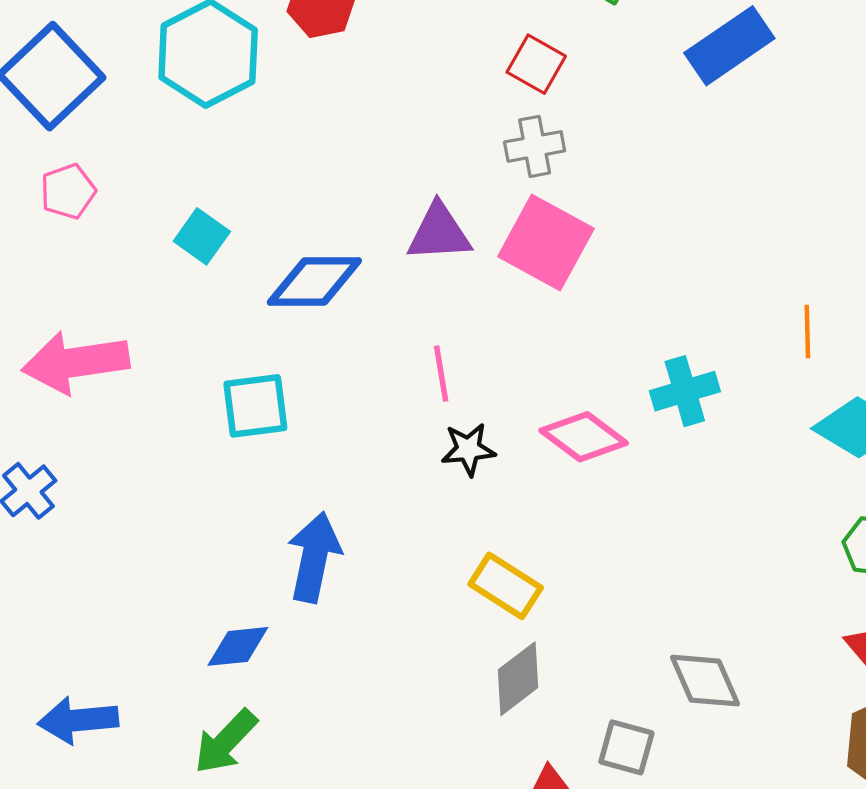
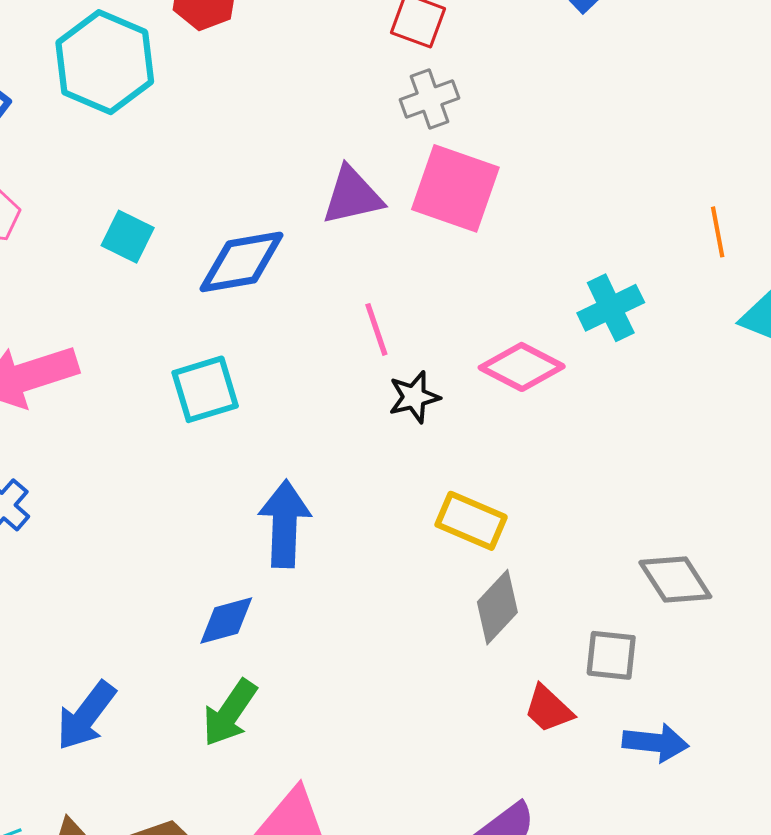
blue arrow: (78, 720) -> (86, 716), turned -38

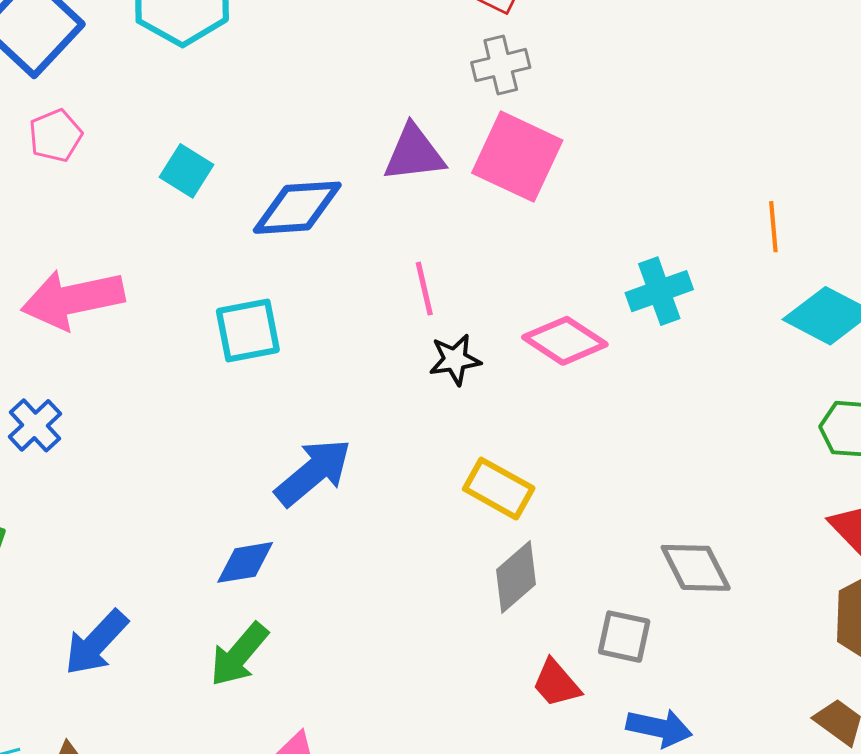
blue arrow: (285, 524) -> (313, 472), turned 42

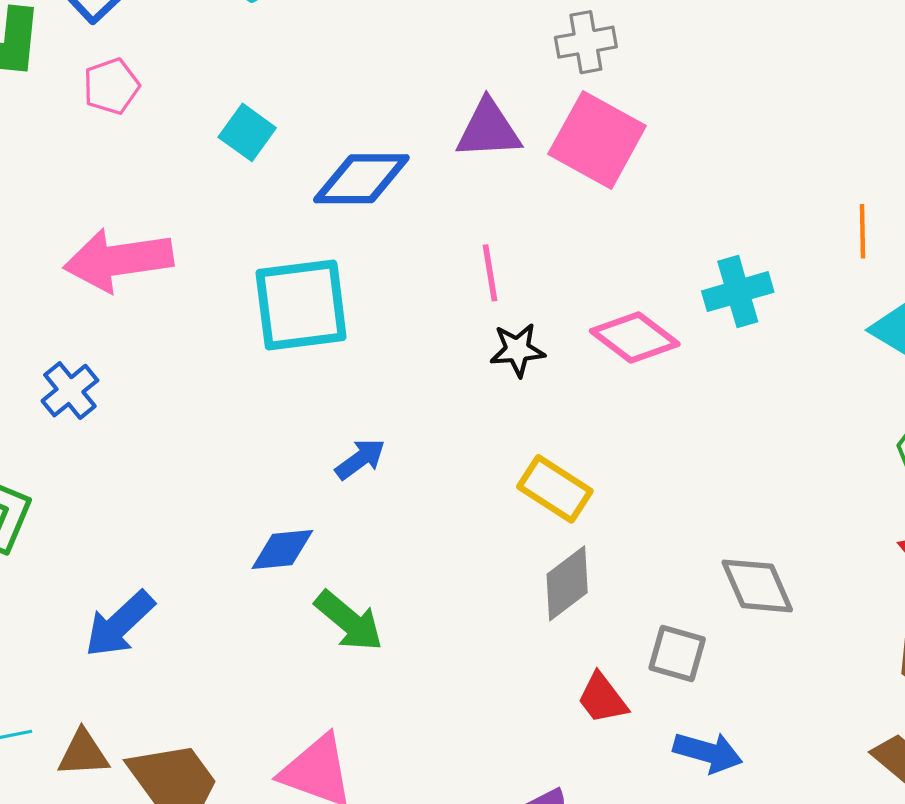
cyan square: (248, 331) -> (301, 305), size x1.4
blue arrow: (313, 472) -> (360, 459), size x0.6
green arrow: (239, 655) -> (349, 621), moved, turned -94

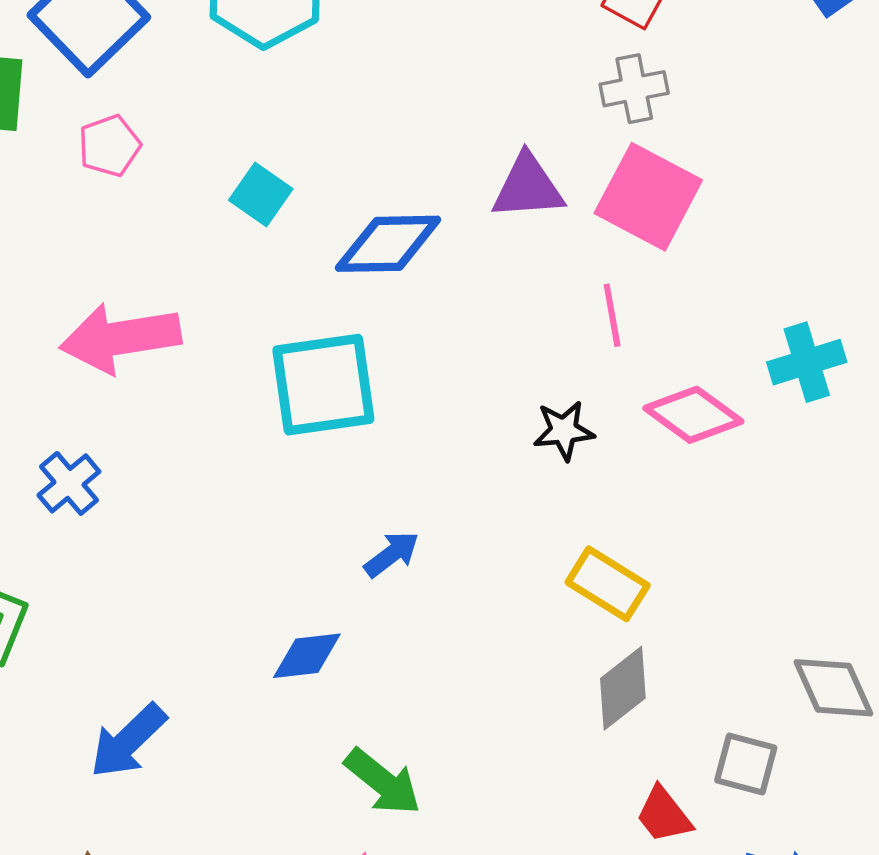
pink line: (490, 273) -> (612, 315), moved
green arrow: (349, 621) -> (383, 782), moved

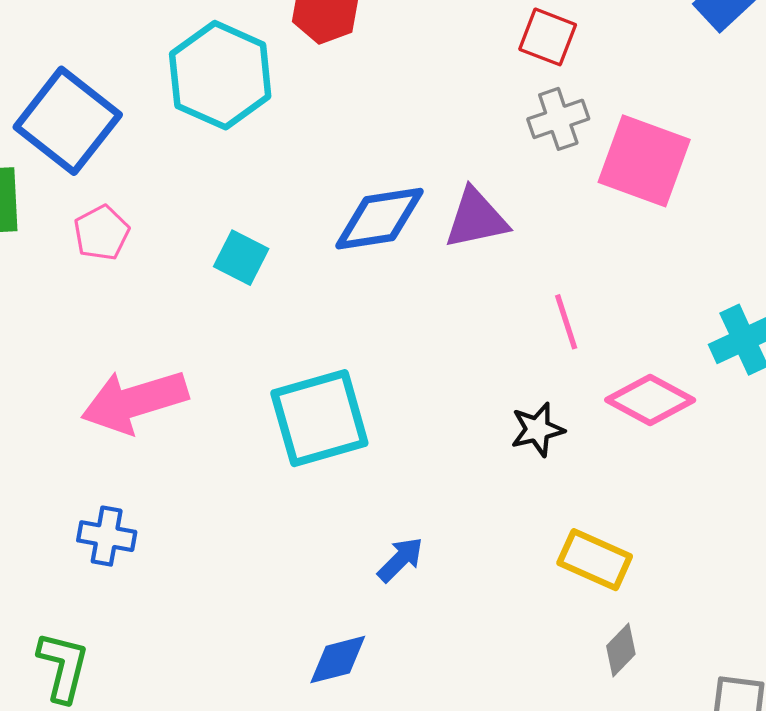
pink square: (648, 197) -> (644, 161), moved
blue diamond: (388, 244) -> (379, 219), moved
blue cross: (69, 483) -> (107, 536), turned -32
gray diamond: (623, 688) -> (621, 650), size x0.7

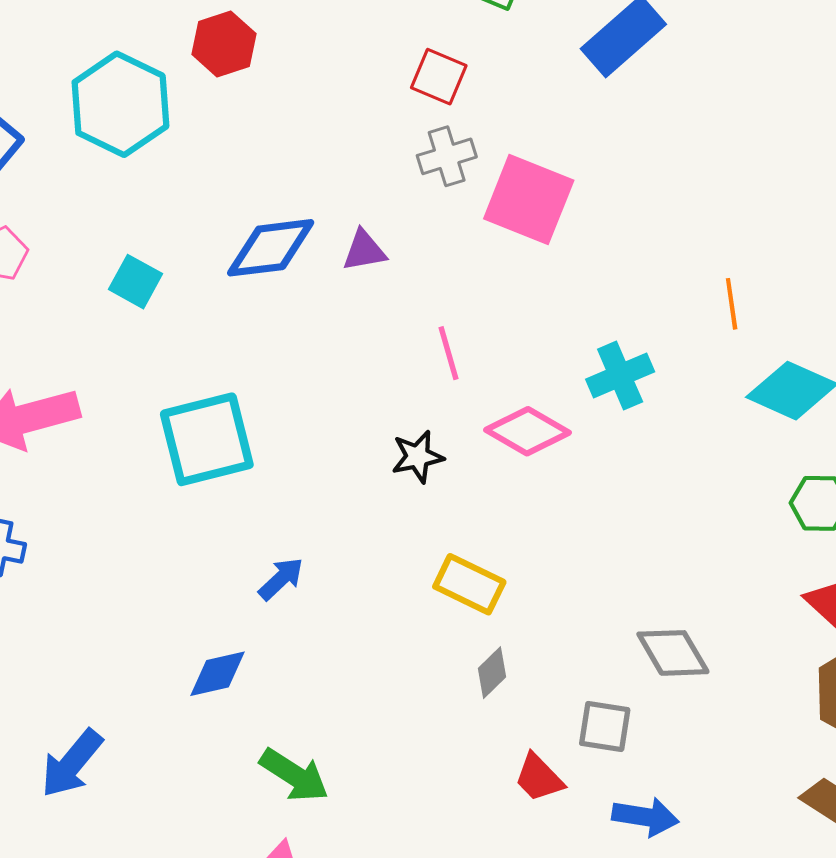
purple triangle: (476, 219) -> (364, 251), size x0.7

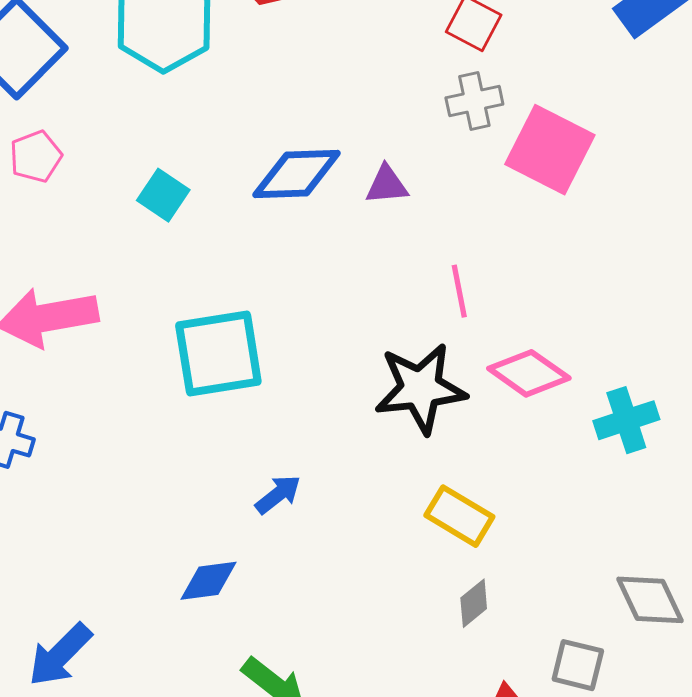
cyan cross: (620, 376) -> (626, 420), moved
black star: (418, 457) -> (420, 388), size x1.8

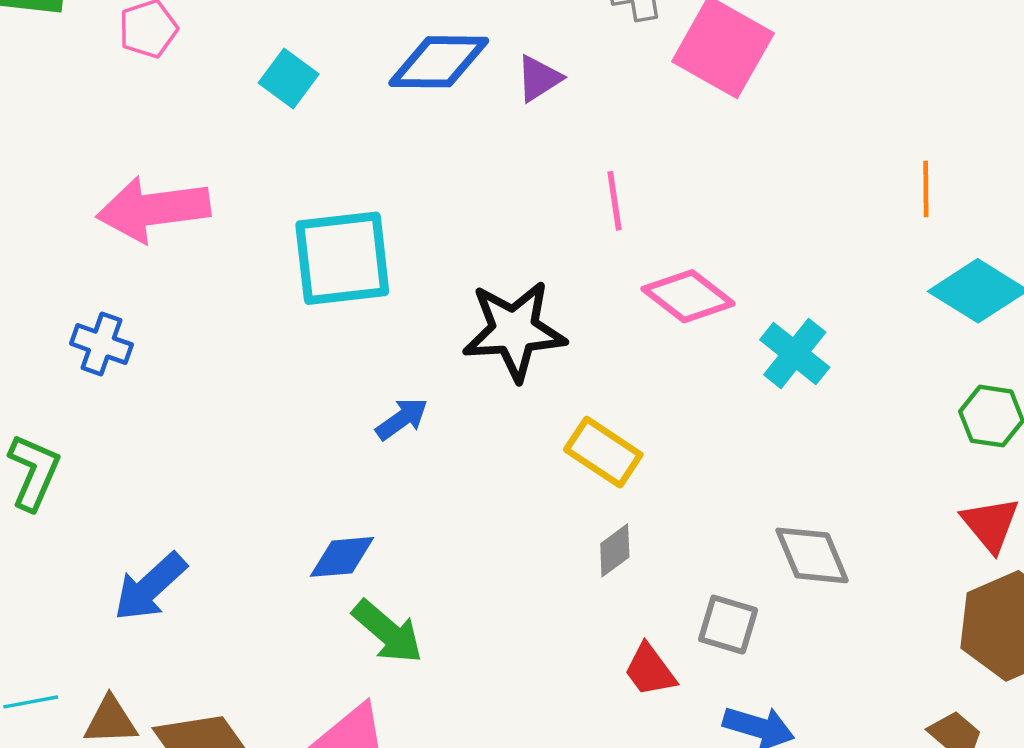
purple triangle: (387, 185) -> (539, 78), turned -30
black star: (420, 388) -> (514, 331), moved
cyan cross: (626, 420) -> (795, 353), turned -36
blue diamond: (209, 581) -> (342, 557), moved

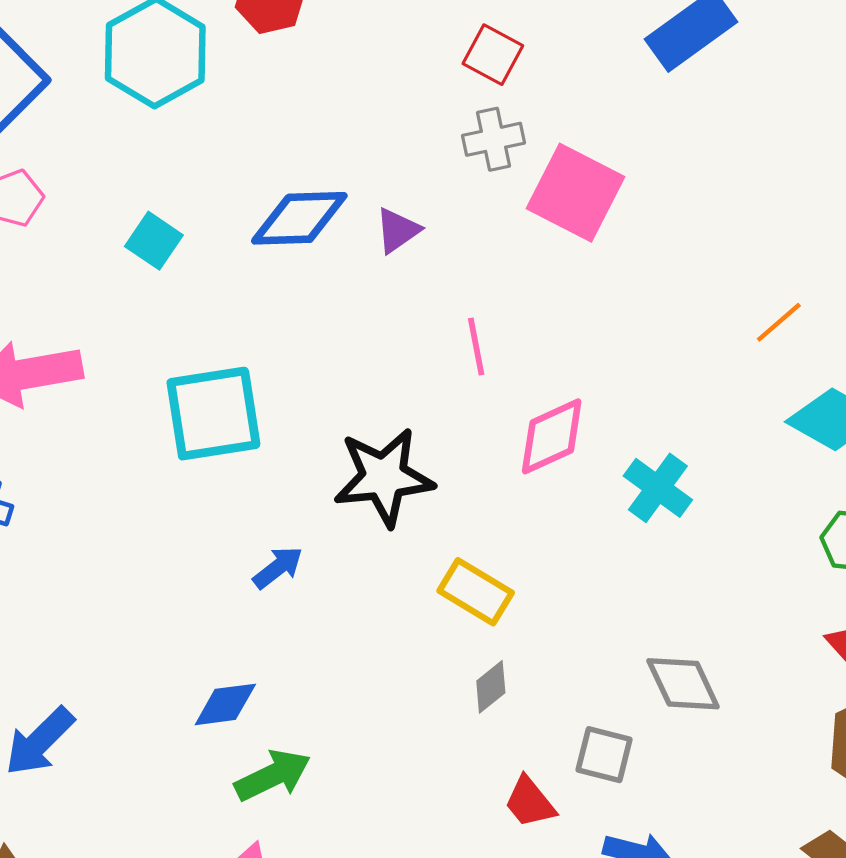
orange line: (926, 189) -> (779, 322), turned 52
pink diamond: (688, 296) -> (552, 436), turned -60
green arrow: (388, 632) -> (273, 775), turned -64

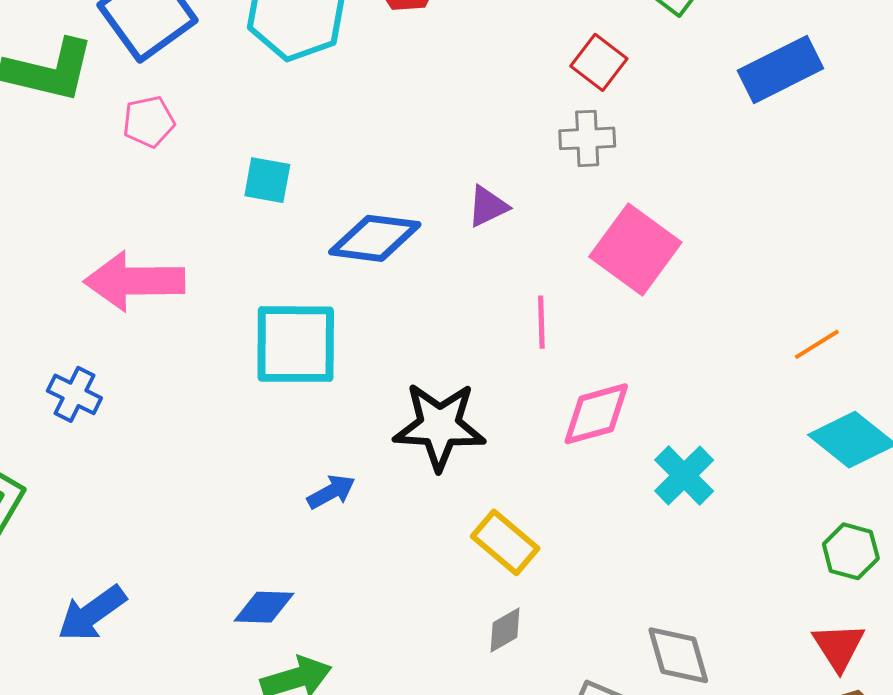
pink square: (576, 193) -> (635, 250), moved
blue diamond: (299, 218) -> (375, 238), moved
cyan square: (154, 241) -> (267, 180), turned -33

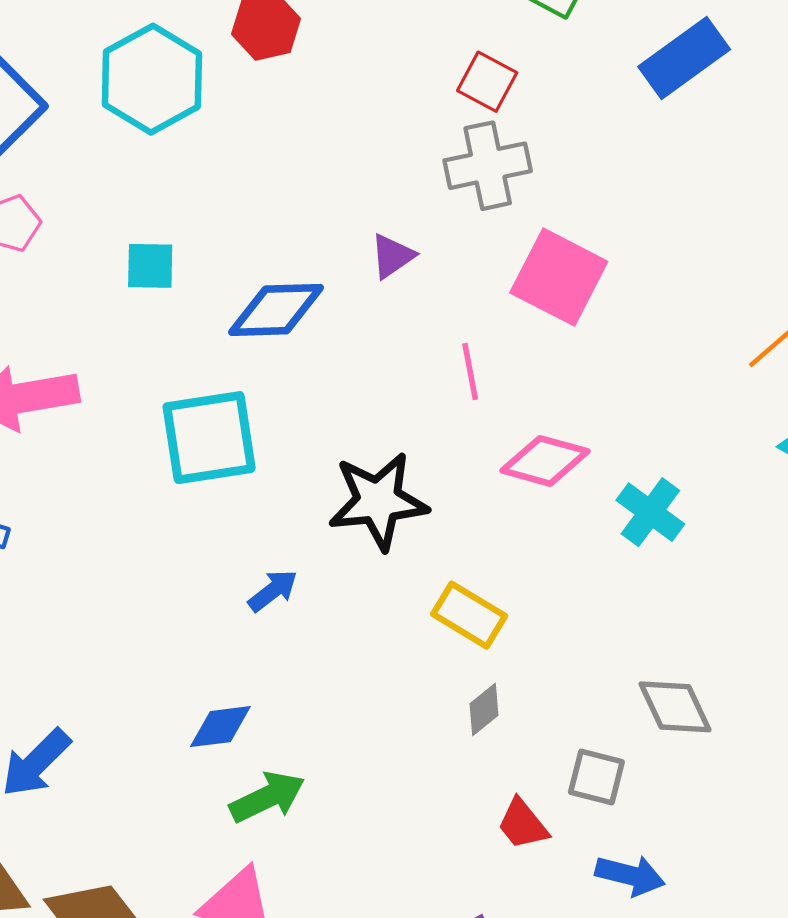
gray cross: (587, 138) -> (488, 166), size x1.4
pink diamond: (596, 414) -> (545, 461), turned 40

